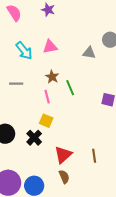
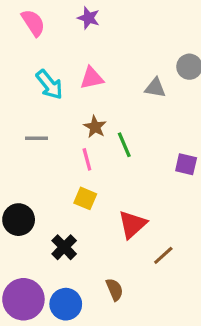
black cross: (34, 138) -> (64, 247), moved
red triangle: (63, 155) -> (132, 224), moved
brown line: (94, 156) -> (163, 255), turned 56

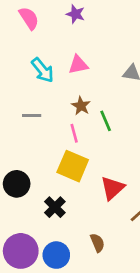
yellow square: (85, 198) -> (73, 166), size x1.6

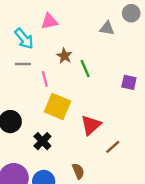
pink triangle: (78, 65) -> (49, 21), moved
cyan arrow: (43, 70) -> (24, 39), moved
pink line: (74, 133) -> (45, 79), moved

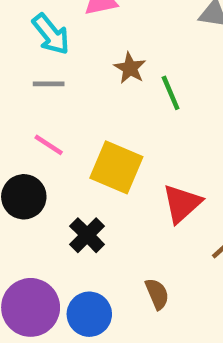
pink line: (45, 79) -> (49, 145), moved, turned -42

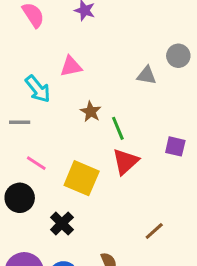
gray line: (49, 84) -> (20, 122), moved
red triangle: (182, 204) -> (125, 162), moved

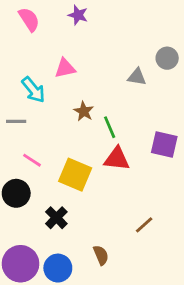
purple square: (175, 146) -> (164, 144), size x1.4
red triangle: (125, 162) -> (117, 159), turned 48

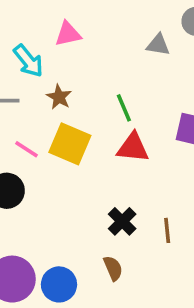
brown star: (84, 111) -> (59, 97), moved
yellow square: (75, 175) -> (70, 144), moved
black cross: (56, 218) -> (122, 221), moved
brown line: (144, 225) -> (167, 230), turned -54

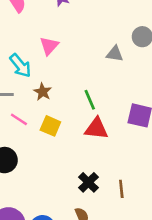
pink triangle: (68, 34) -> (49, 46), turned -36
yellow square: (70, 144) -> (50, 126), size x0.7
pink line: (27, 149) -> (19, 119), moved

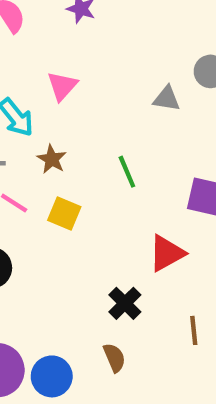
red triangle: (96, 129) -> (167, 253), moved, turned -35
brown line: (121, 189) -> (194, 330), moved

